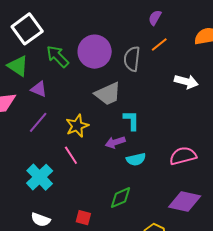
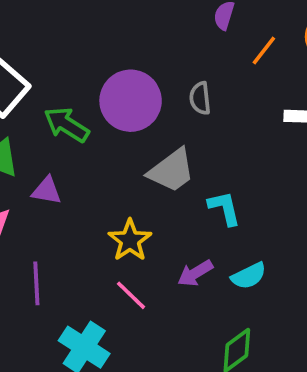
orange line: (159, 44) -> (264, 50), moved
gray semicircle: (132, 59) -> (200, 98), size x0.7
purple line: (38, 122) -> (36, 283), moved, turned -30
purple arrow: (115, 142) -> (195, 273), moved

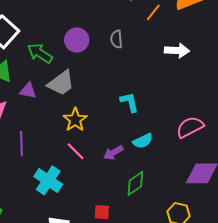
purple circle: (131, 101) -> (77, 40), size x0.7
gray trapezoid: (172, 171) -> (61, 83), moved
purple arrow: (195, 273) -> (113, 153), moved

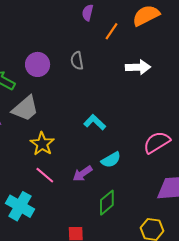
cyan L-shape: (129, 102) -> (95, 122), turned -30

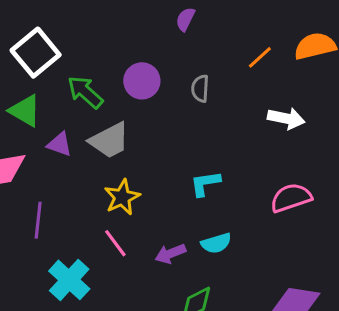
purple semicircle: (88, 13) -> (185, 19), moved
cyan L-shape: (95, 122) -> (205, 183), turned -65
pink semicircle: (157, 142) -> (291, 198), moved

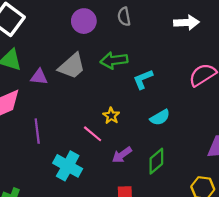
green arrow: (85, 92) -> (114, 60), moved, turned -35
yellow star: (122, 197) -> (111, 116), moved, size x0.7
purple arrow: (170, 254) -> (122, 155), moved

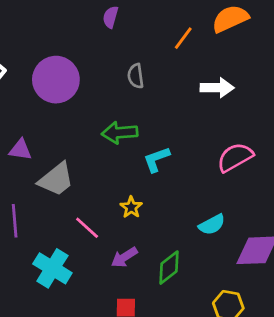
purple circle: (84, 21) -> (56, 80), moved, size x1.4
gray trapezoid: (72, 66) -> (56, 179), moved
yellow star: (111, 116) -> (131, 207), moved
cyan semicircle: (160, 117) -> (212, 225), moved

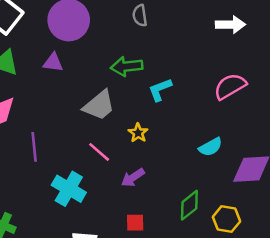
white arrow: (217, 88) -> (230, 25), moved
purple triangle: (20, 150) -> (53, 62), moved
gray trapezoid: (56, 179) -> (99, 105), moved
green diamond: (169, 268) -> (189, 205), moved

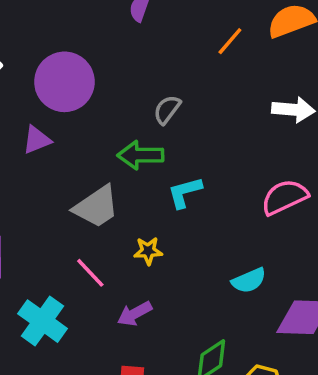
gray semicircle: (140, 15) -> (167, 110), moved, turned 40
purple triangle: (53, 62) -> (37, 140), turned -35
yellow star: (138, 133) -> (148, 251), turned 30

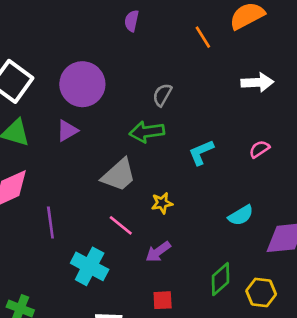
orange line: (230, 41) -> (203, 37), turned -65
cyan L-shape: (185, 192) -> (201, 152), moved
pink semicircle: (285, 197) -> (259, 149), size x0.6

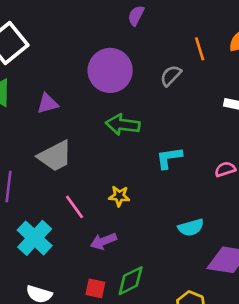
purple circle: (82, 84) -> (110, 70), moved
gray semicircle: (162, 95) -> (171, 76), moved
gray trapezoid: (119, 175) -> (55, 156), moved
green diamond: (220, 279) -> (131, 281), moved

